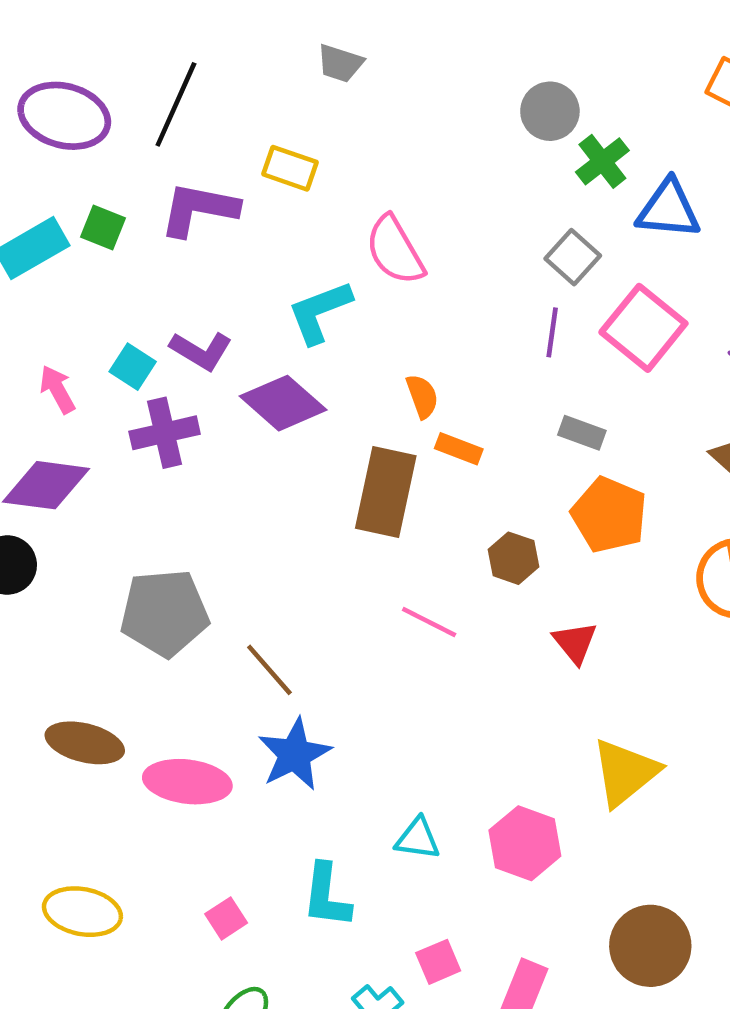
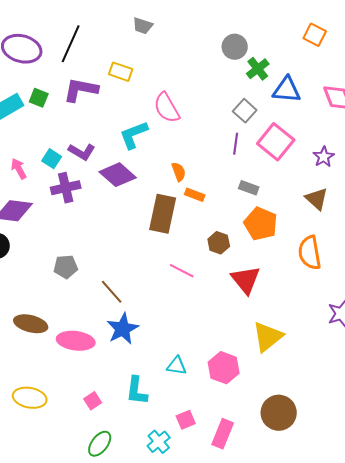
gray pentagon: (165, 613) -> (66, 267), size x0.6
red triangle: (575, 643) -> (246, 280), size x1.5

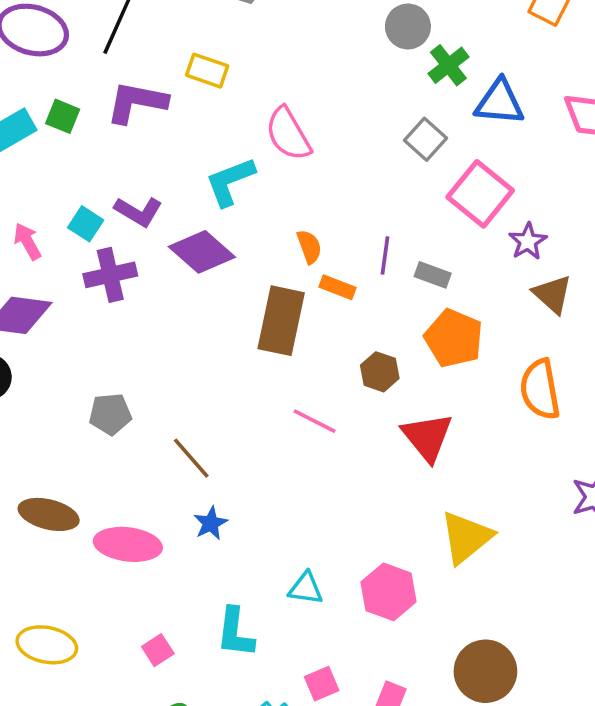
purple line: (236, 144) -> (385, 255), moved
purple star: (324, 157) -> (528, 241), moved
blue star: (123, 329) -> (211, 523), size x0.6

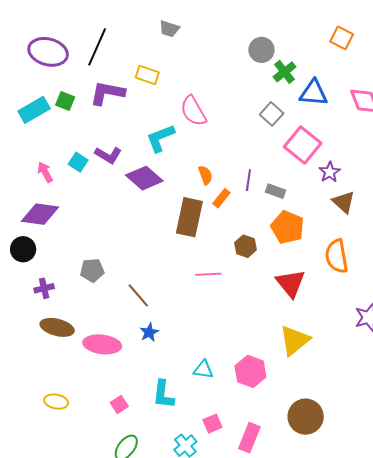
purple cross: (110, 275) -> (44, 288), moved, size x0.7
orange rectangle: (337, 287) -> (221, 198), turned -72
pink line: (315, 421) -> (208, 274), turned -30
red triangle: (427, 437) -> (291, 283), moved
yellow ellipse: (47, 645) -> (56, 402), size x0.7

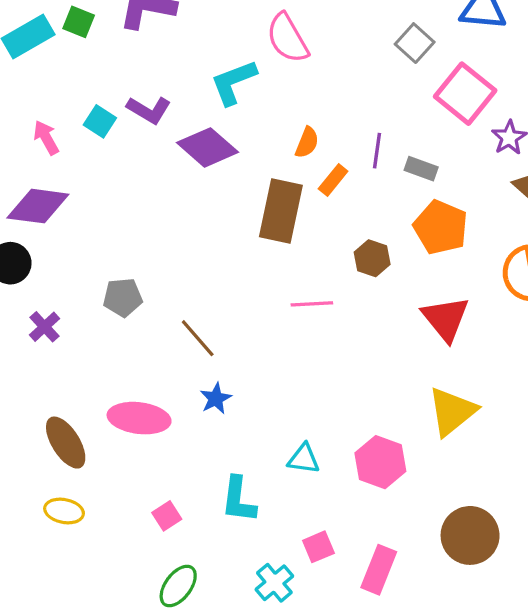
orange semicircle: (205, 175) -> (307, 143), turned 42
purple cross: (44, 288) -> (44, 327), turned -30
brown ellipse: (57, 327) -> (66, 443), moved, turned 44

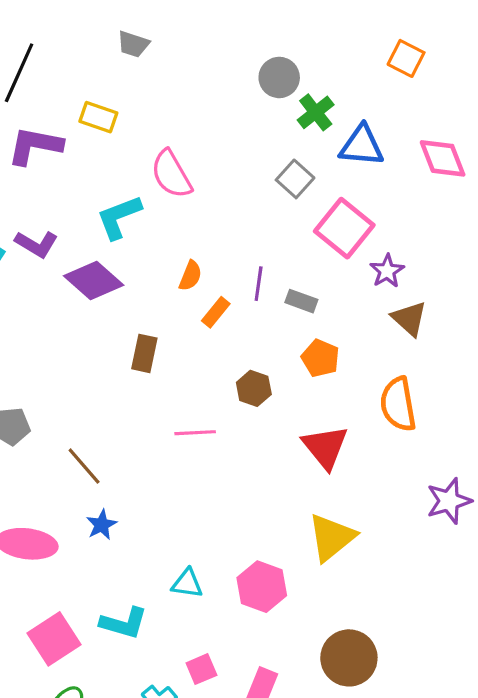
brown rectangle: (281, 211) -> (144, 353), moved, size x0.6
orange pentagon: (441, 227) -> (320, 358), size x0.7
cyan L-shape: (238, 500) -> (124, 623), turned -81
pink square: (167, 516) -> (54, 639), size x1.8

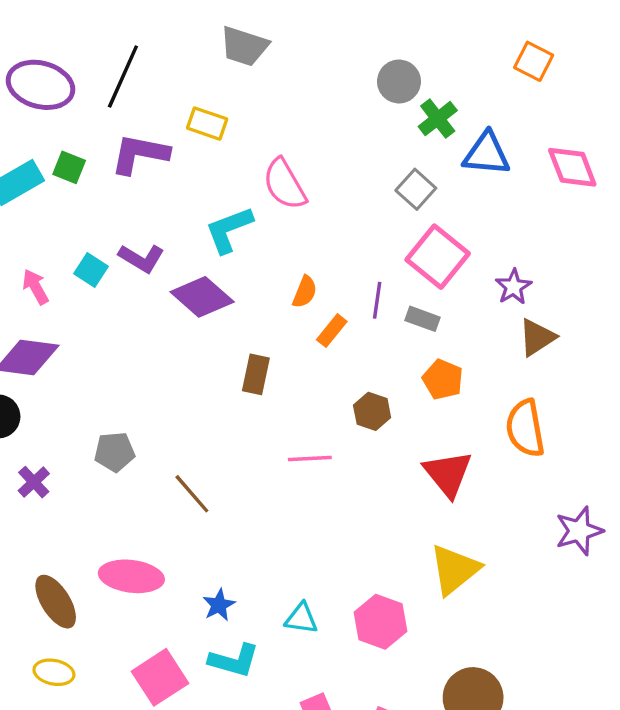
gray trapezoid: (133, 44) -> (244, 46), size x1.4
pink square: (344, 228) -> (438, 257), moved
brown triangle: (409, 319) -> (537, 337), turned 45
blue star: (102, 525) -> (219, 605), moved

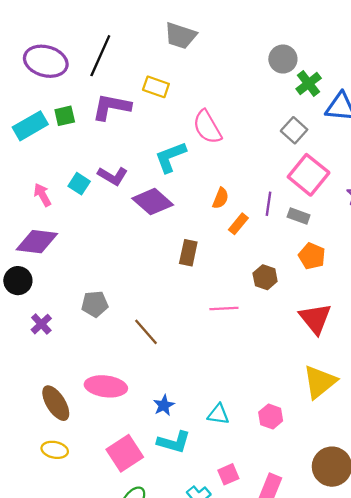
green square: (69, 167) -> (65, 116), turned -35
pink hexagon: (380, 622) -> (271, 416), size x0.7

